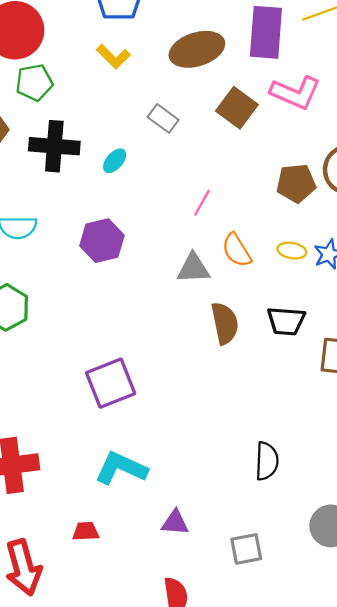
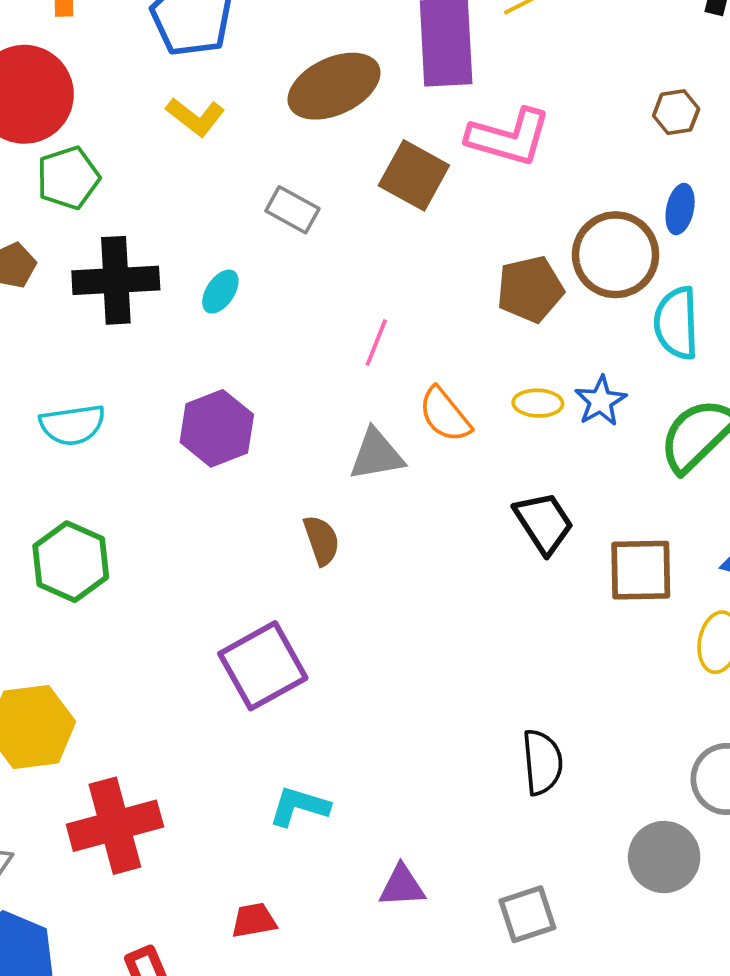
black trapezoid: (286, 321) -> (544, 523), turned -120
brown semicircle: (225, 323) -> (322, 540), moved, size x0.7
cyan L-shape: (121, 468) -> (299, 806), size x0.7

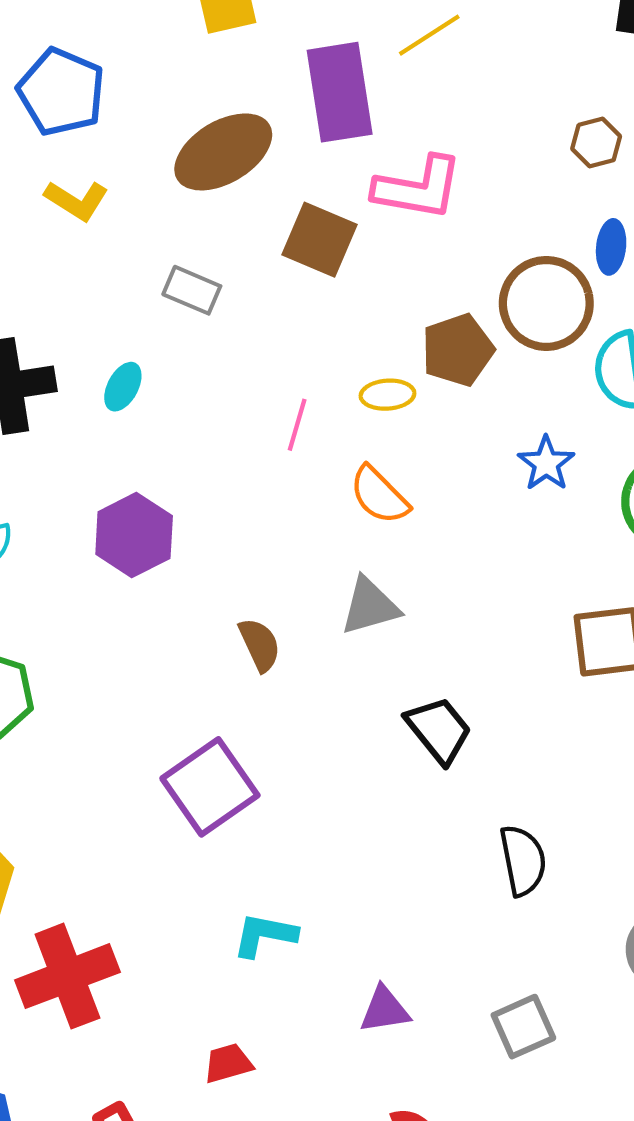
yellow ellipse: (538, 403) -> (387, 395), moved
gray triangle: (376, 455) -> (370, 606), moved
black trapezoid: (544, 523) -> (439, 730), moved

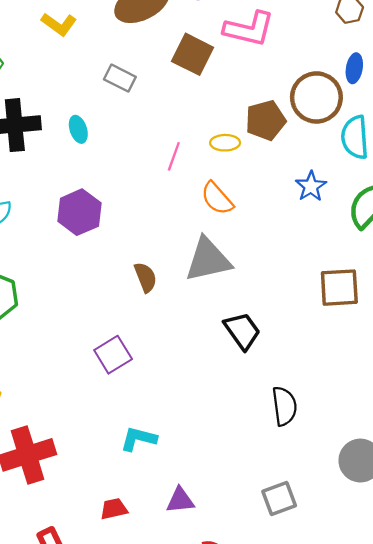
cyan ellipse: (123, 387) -> (78, 129), turned -50
gray triangle: (370, 606) -> (208, 260), size x1.4
purple square: (210, 787) -> (113, 355), size x0.7
purple triangle: (385, 1010) -> (180, 500), moved

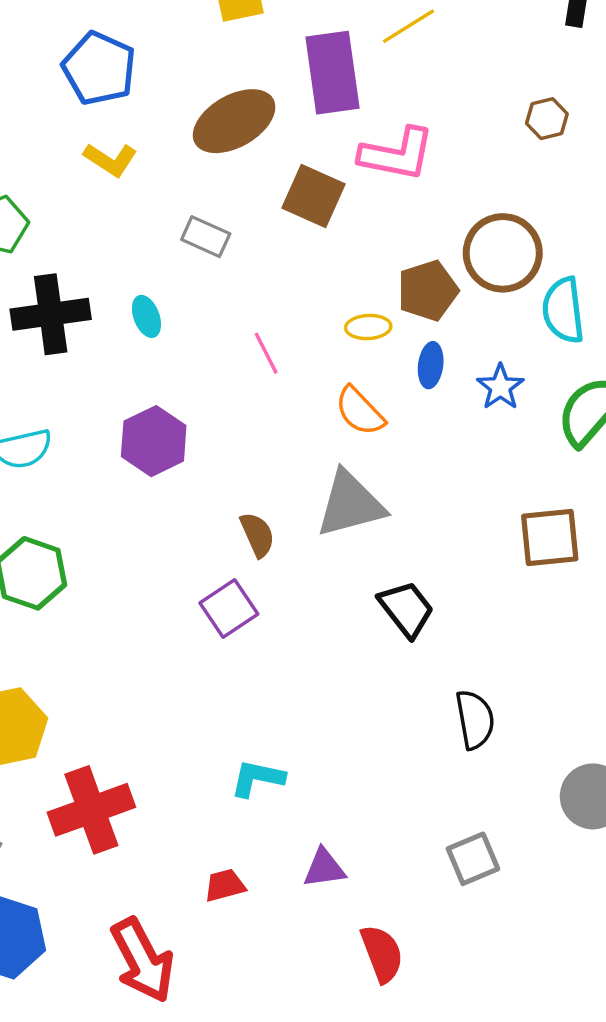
blue ellipse: (354, 68) -> (431, 365), moved
pink line: (174, 156) -> (266, 353), moved, turned -44
purple square: (113, 355) -> (229, 608), moved

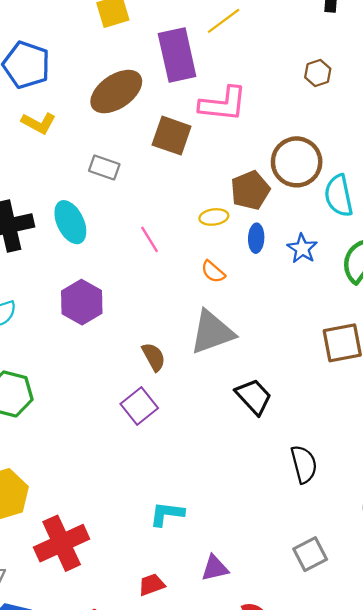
cyan ellipse: (146, 316) -> (70, 222), size x1.6
orange semicircle: (360, 411) -> (213, 272), size x0.7

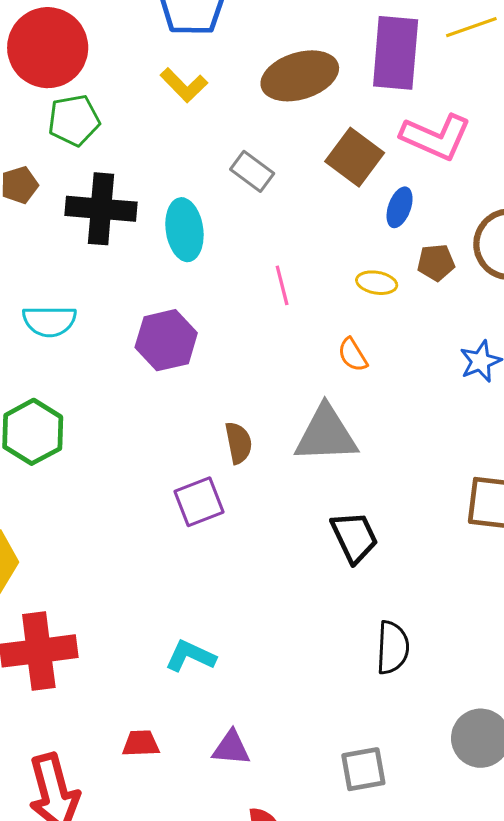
brown pentagon: (250, 190) -> (436, 263), size x0.7
blue ellipse: (256, 238) -> (400, 207), moved

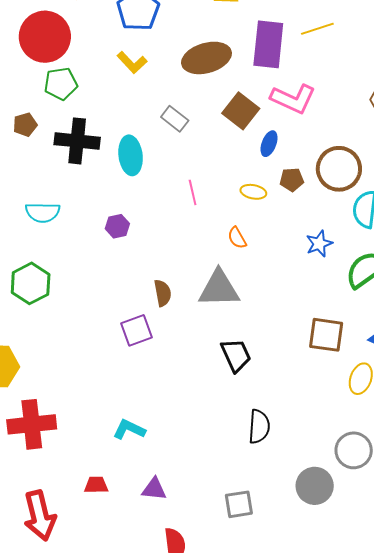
purple hexagon: (166, 340) -> (117, 226), size x0.6

